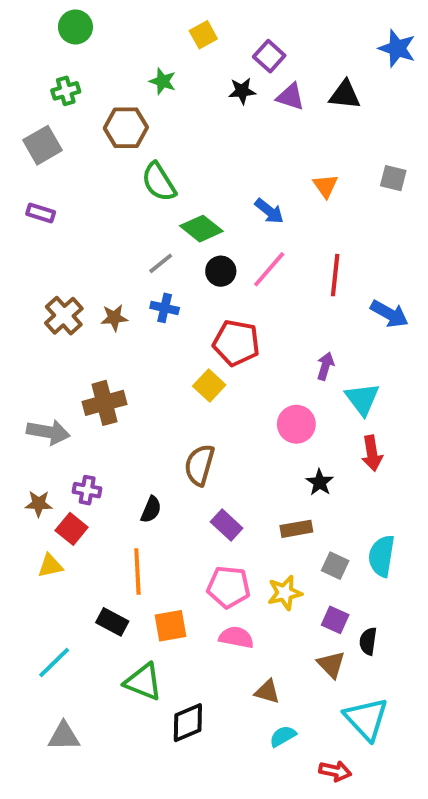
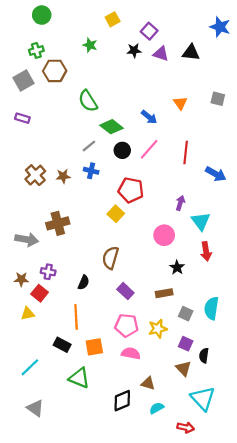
brown hexagon: (126, 128) -> (55, 71), moved
black diamond: (188, 723) -> (122, 401), moved
gray triangle: (64, 736) -> (35, 408), turned 36

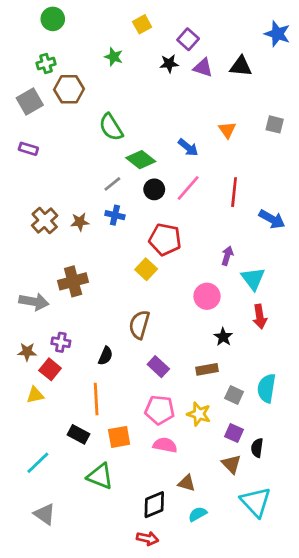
yellow star: (158, 329) -> (199, 414), turned 30
red arrow: (186, 427) -> (147, 538), moved

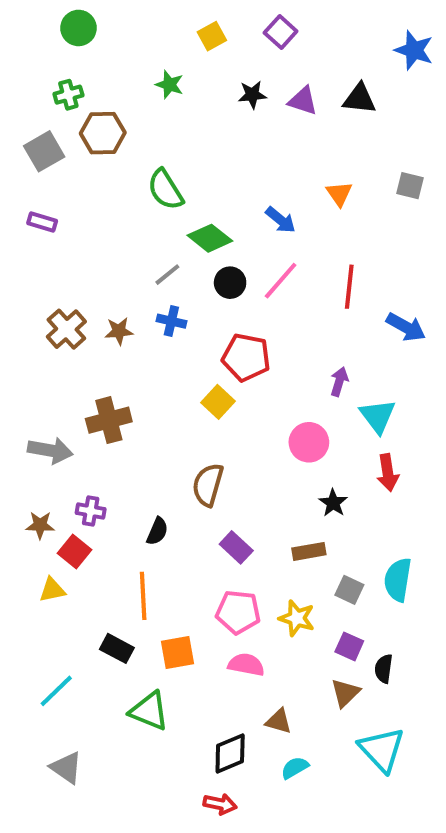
purple square: (188, 39) -> (281, 32), moved
brown triangle: (231, 464) -> (345, 693), turned 30

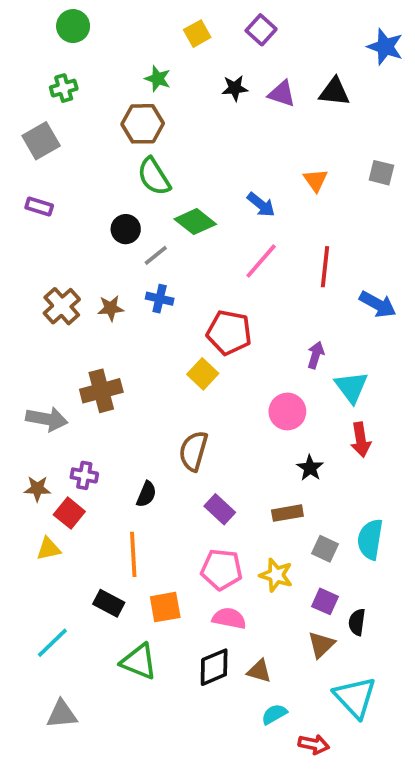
brown hexagon: (103, 133) -> (143, 124), moved
black circle: (230, 283) -> (126, 229), moved
black diamond: (230, 754) -> (214, 667), moved
gray triangle: (66, 768) -> (62, 714), turned -40
red arrow: (220, 804) -> (314, 744), moved

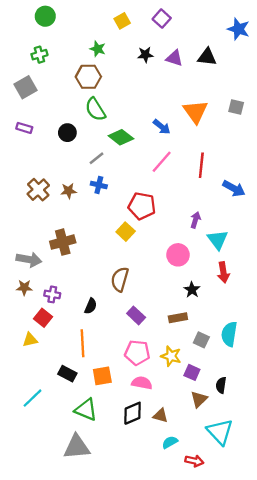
orange triangle: (316, 180) -> (195, 112), size x1.6
black circle: (126, 229) -> (67, 133), moved
brown star: (37, 489) -> (24, 287), moved
purple square: (325, 601) -> (192, 372), moved
gray triangle: (62, 714) -> (77, 447), moved, size x1.4

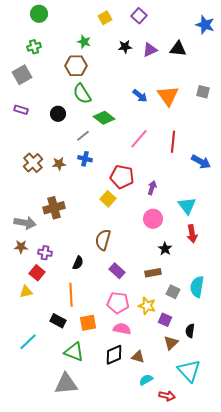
purple triangle: (174, 58) -> (150, 50), turned -42
blue arrow: (162, 127) -> (140, 96), moved
purple arrow: (195, 220) -> (152, 188), moved

